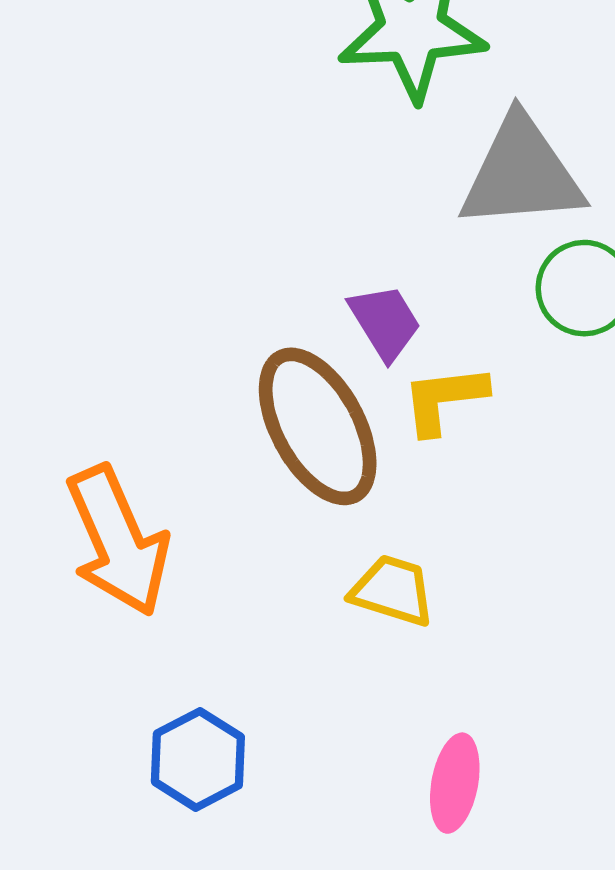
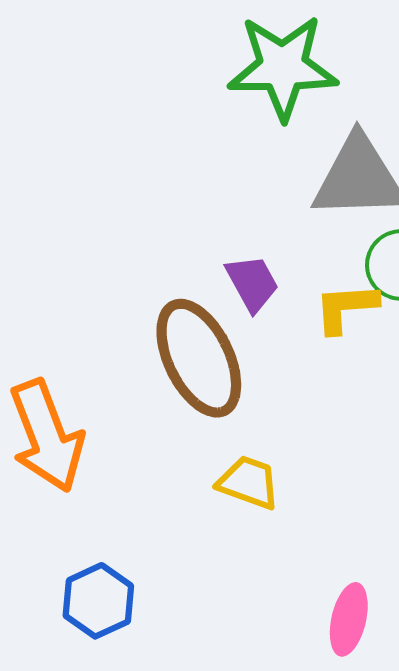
yellow L-shape: (444, 399) -> (346, 308), moved
pink ellipse: (455, 783) -> (349, 619), moved

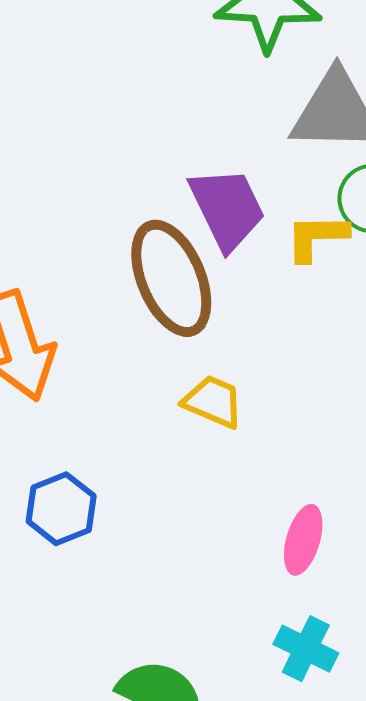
purple trapezoid: (252, 283) -> (227, 208), size x1.5

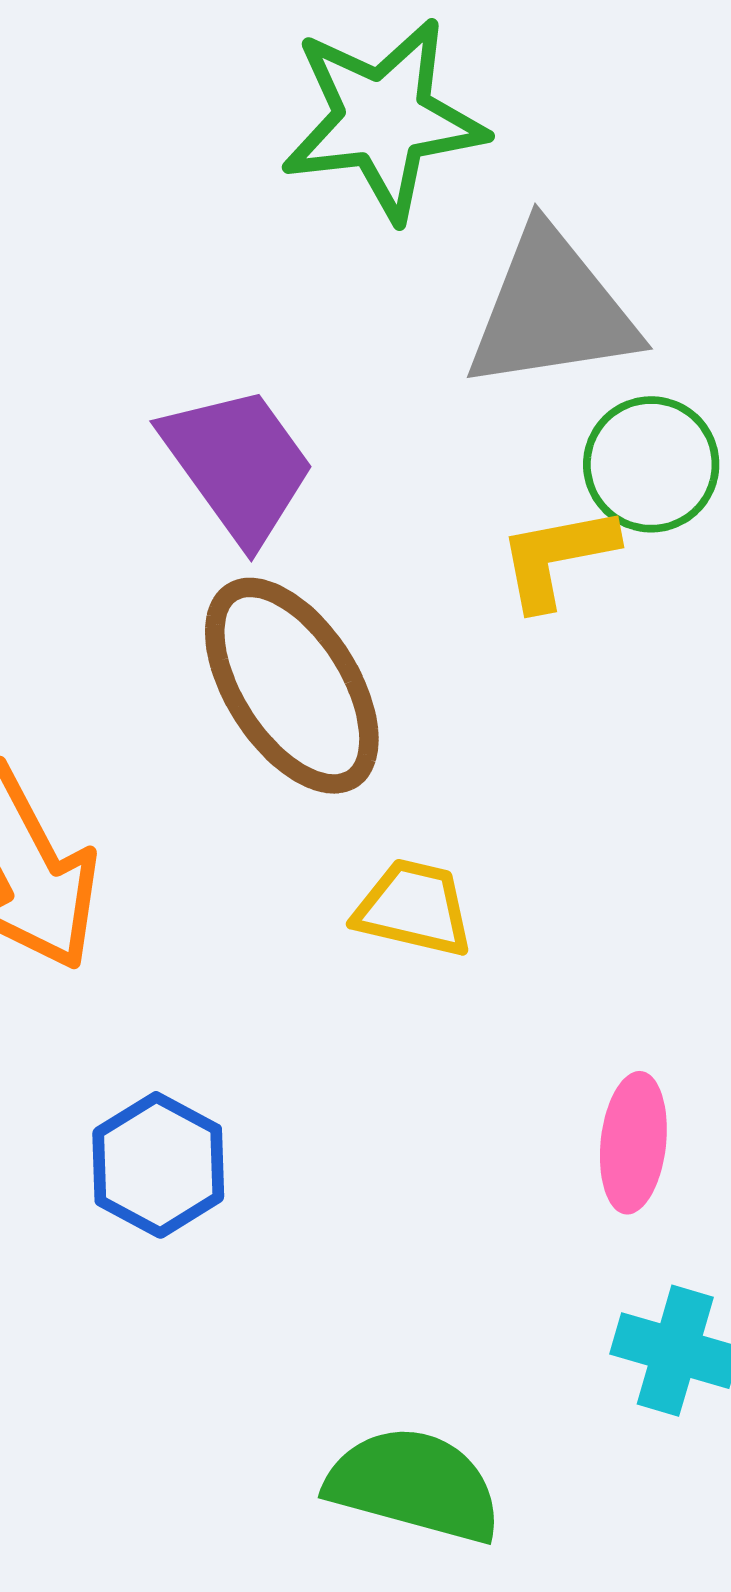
purple trapezoid: (227, 208) -> (238, 464), moved

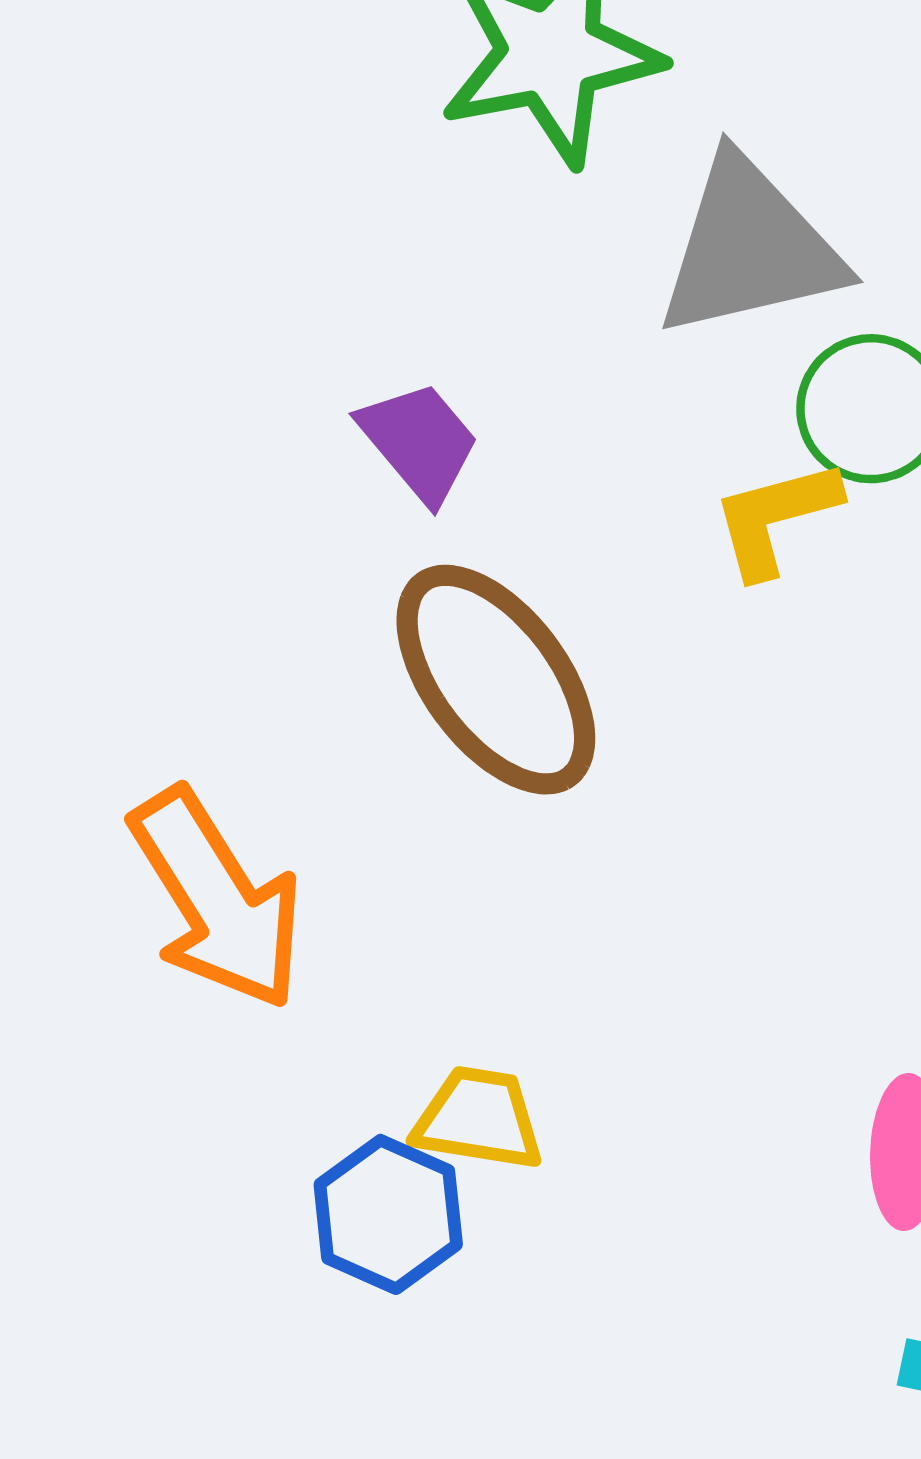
purple trapezoid: (238, 464) -> (419, 442), size x0.7
yellow trapezoid: (414, 908) -> (479, 1119), moved

